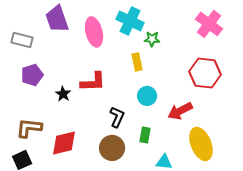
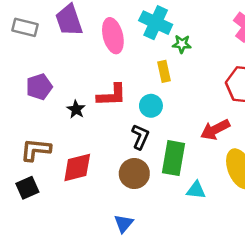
gray rectangle: (22, 40) -> (25, 27), moved
cyan circle: (147, 96) -> (151, 106), moved
green rectangle: (145, 135) -> (174, 158), size x1.8

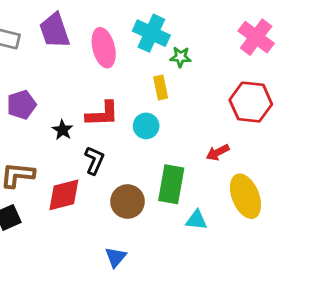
red arrow: (215, 130) -> (218, 152), size x0.7
black L-shape: (140, 137) -> (94, 160), moved

